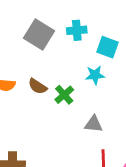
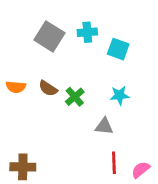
cyan star: (95, 75) -> (120, 95), moved

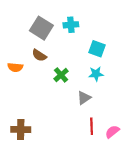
cyan square: (118, 49) -> (97, 49), moved
brown semicircle: (48, 88) -> (39, 55), moved
gray triangle: (104, 126) -> (84, 98), turned -40

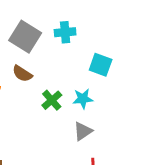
cyan star: (96, 74) -> (83, 99), moved

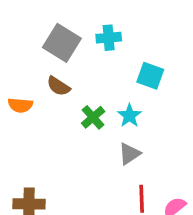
cyan star: (83, 99) -> (129, 116), turned -30

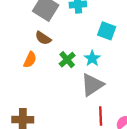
orange semicircle: (20, 105) -> (30, 60), moved, turned -70
gray triangle: (129, 154) -> (92, 85), size x1.5

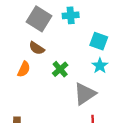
cyan star: (92, 58) -> (100, 66), moved

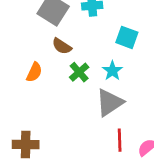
brown semicircle: (37, 48) -> (62, 46), moved
cyan star: (100, 66) -> (112, 71), moved

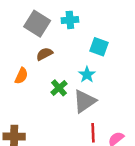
brown semicircle: (62, 46) -> (44, 54), turned 119
green cross: (79, 72) -> (59, 88), moved

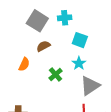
cyan square: (99, 47) -> (80, 40), moved
gray triangle: (84, 101) -> (90, 86), moved

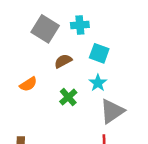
brown semicircle: (43, 46) -> (63, 61), moved
orange semicircle: (24, 64) -> (28, 84), turned 32

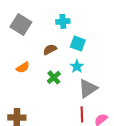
gray square: (45, 29) -> (21, 24), moved

